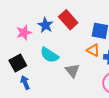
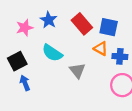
red rectangle: (68, 20) -> (82, 24), moved

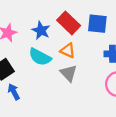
blue star: (49, 20) -> (41, 30), moved
orange triangle: (101, 48) -> (68, 51), moved

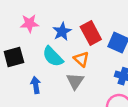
blue arrow: (14, 92) -> (36, 85), moved

